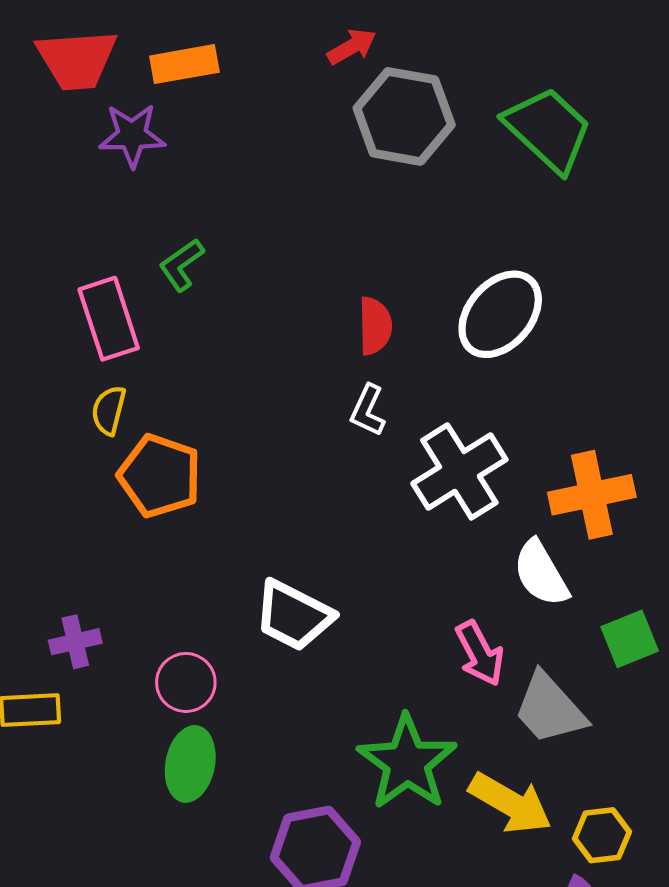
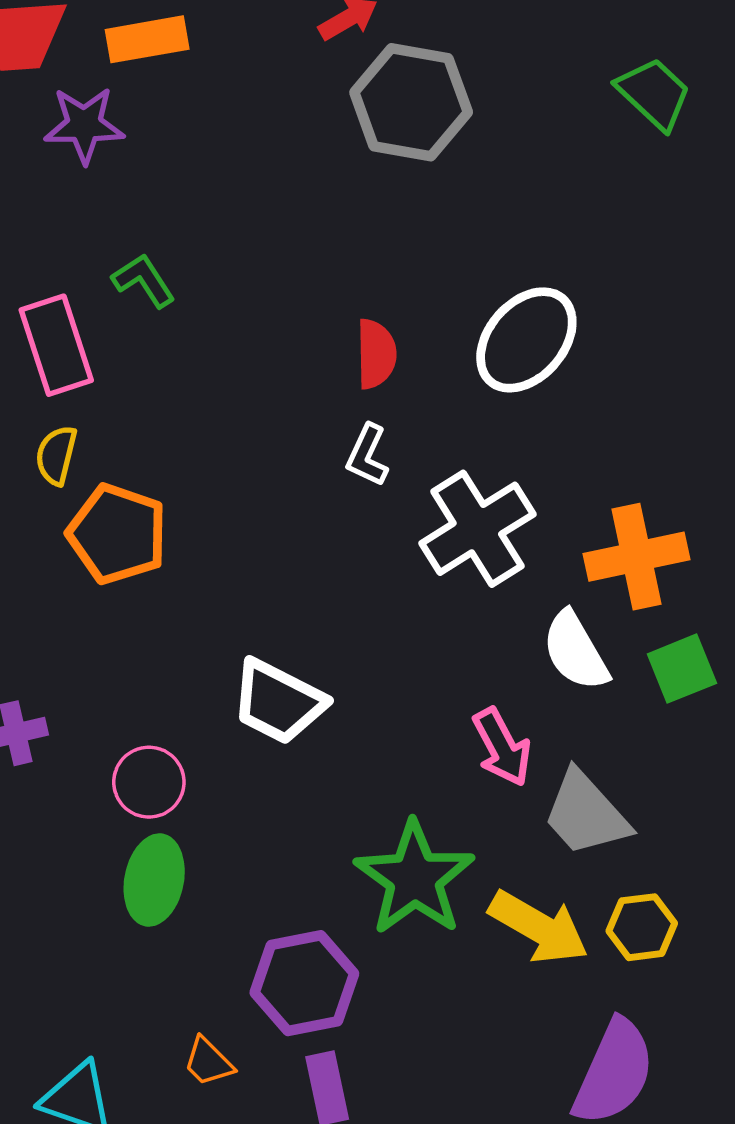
green trapezoid: (548, 130) -> (654, 94), moved, size x0.7
green L-shape: (181, 265) -> (144, 281), turned 92
green square: (630, 639) -> (682, 669), moved
yellow hexagon: (602, 835) -> (642, 927), moved

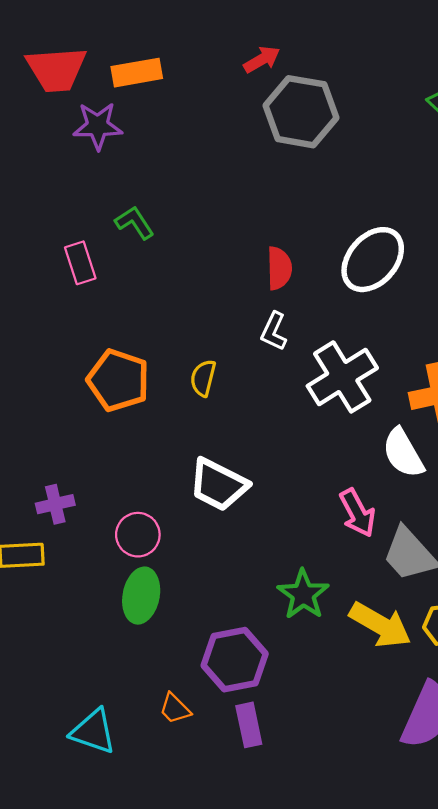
pink rectangle: (56, 345) -> (80, 263), size x0.7
yellow semicircle: (56, 455) -> (203, 378), moved
green star: (415, 878) -> (303, 594), size x0.7

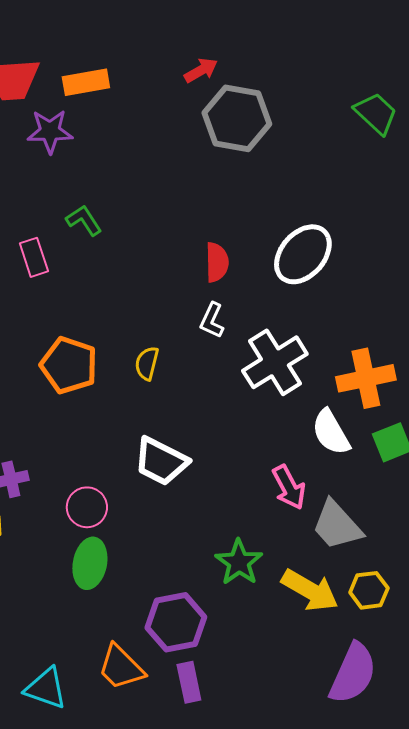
orange trapezoid: (175, 709) -> (121, 667), size x1.6

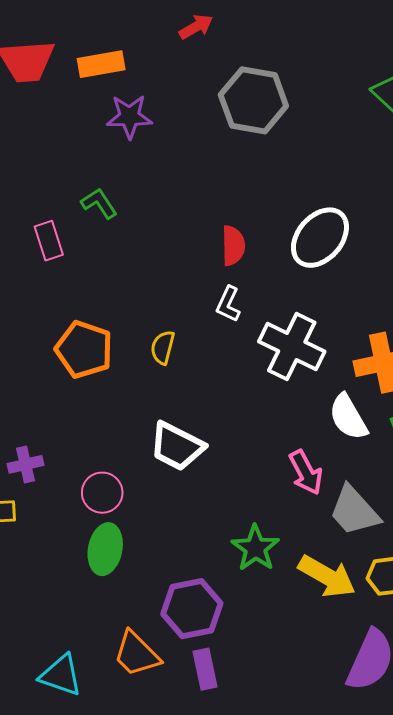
red arrow: (201, 70) -> (196, 27), moved
purple star: (50, 131) -> (129, 117), moved
white cross: (275, 362) -> (292, 346), turned -32

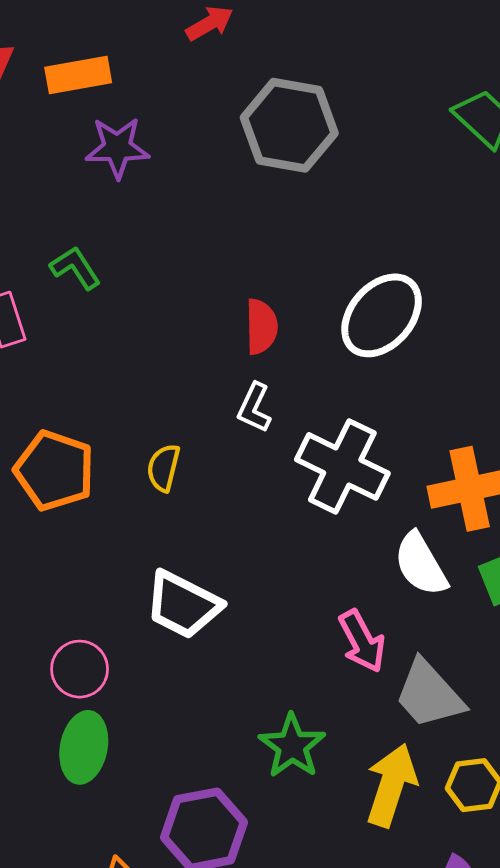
yellow arrow: (327, 576) -> (391, 785), turned -102

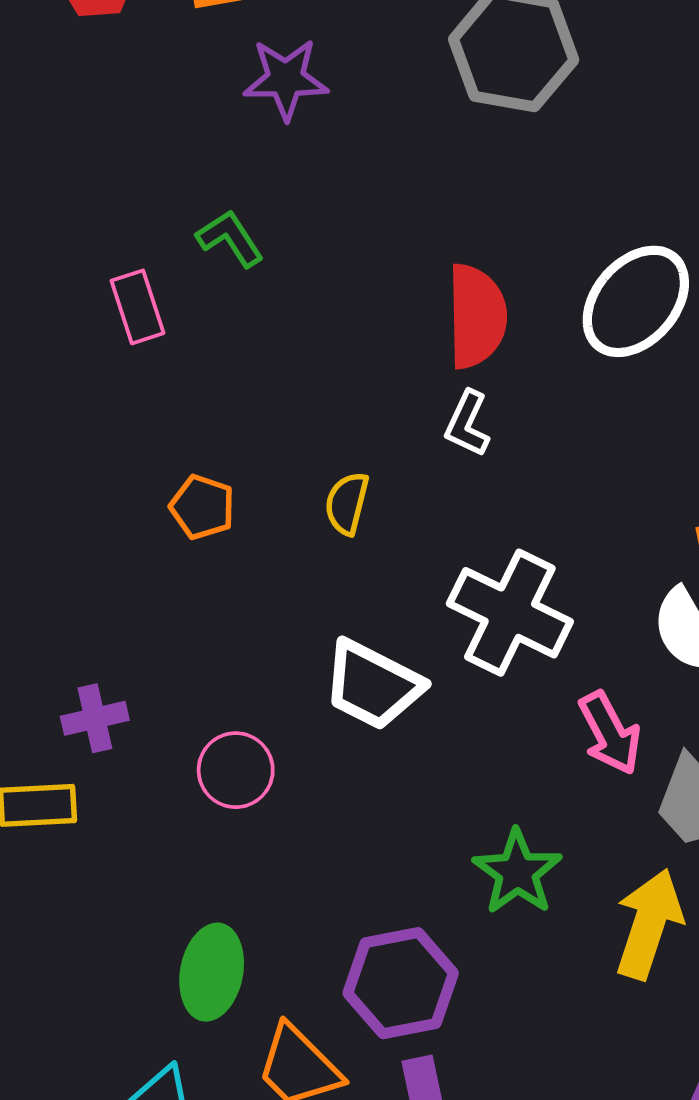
red semicircle: (261, 327) -> (477, 316), size x1.4
white cross: (342, 466) -> (510, 613), moved
orange pentagon: (54, 471) -> (202, 507), size x0.6
green ellipse: (84, 747) -> (212, 972), moved

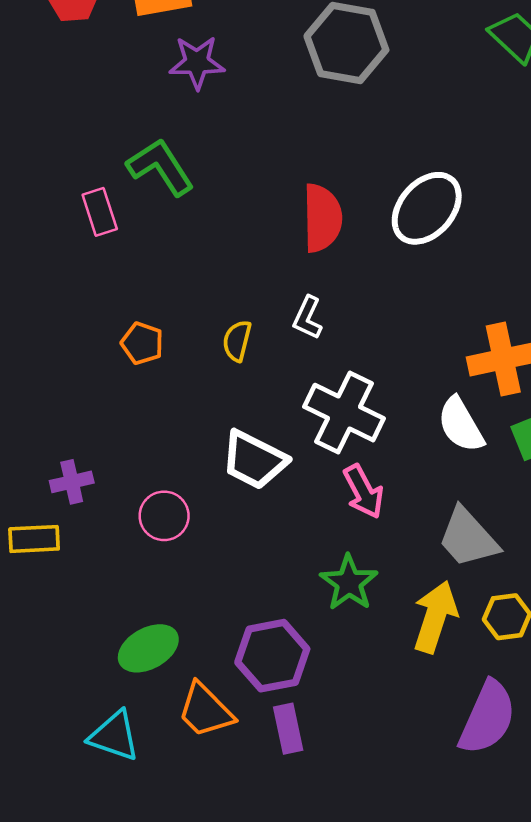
green L-shape: (230, 238) -> (160, 167), size x1.5
white L-shape: (467, 424) -> (308, 318), moved
pink arrow: (610, 733) -> (363, 492), moved
green ellipse: (212, 972) -> (148, 648), turned 50

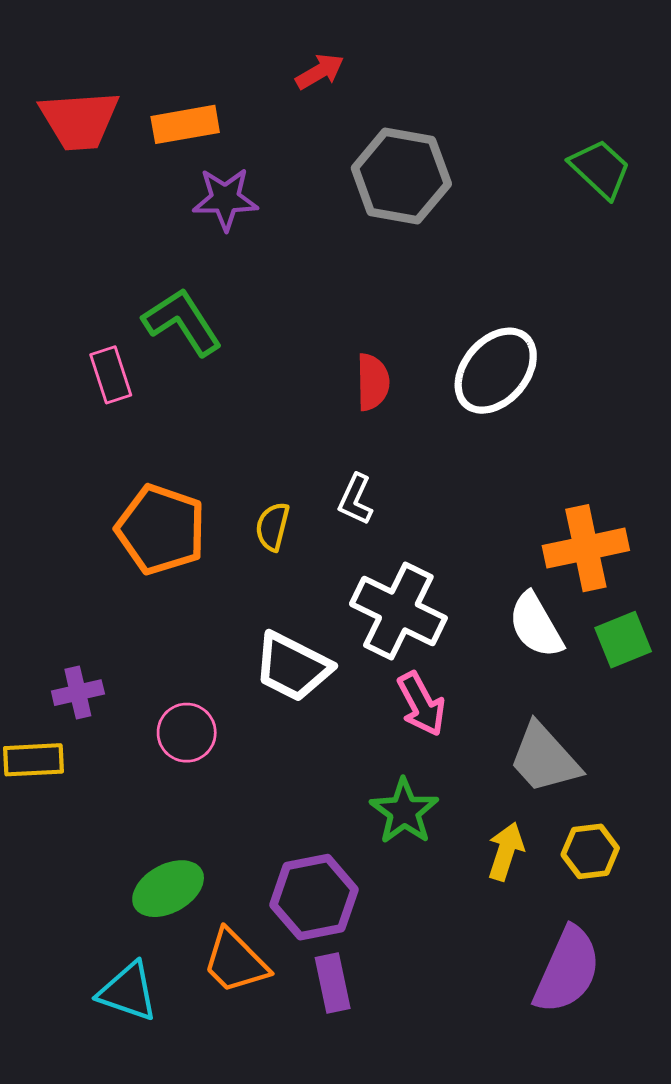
red semicircle: (322, 218) -> (373, 382), size x0.7
orange pentagon: (142, 343) -> (161, 529), size x1.8
yellow arrow: (435, 617) -> (506, 851), size x0.7

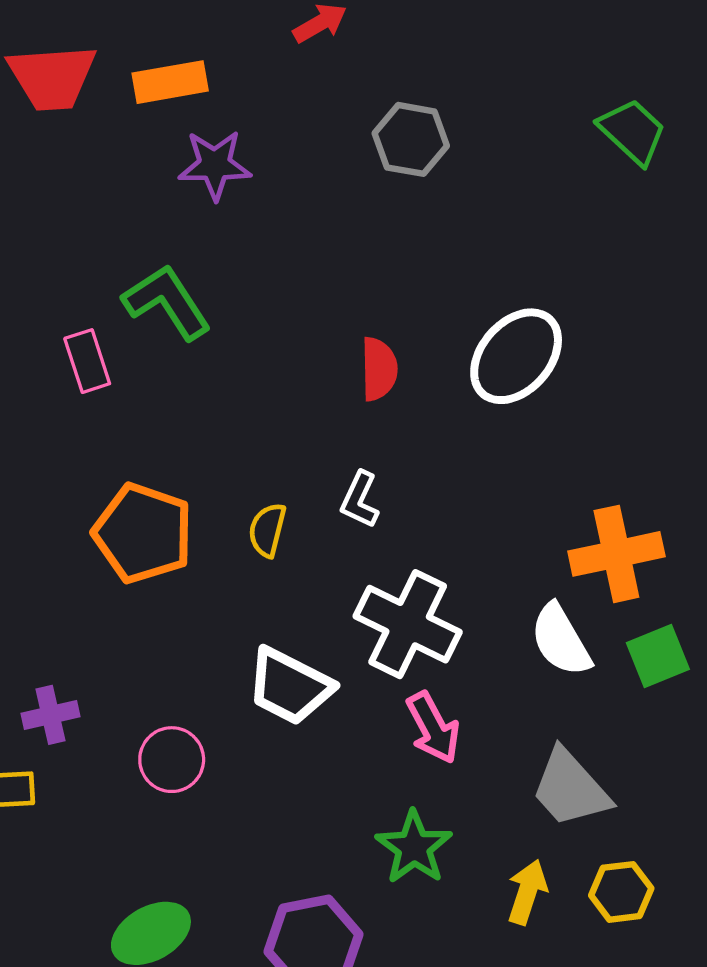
gray hexagon: (401, 176) -> (411, 139), size x0.7

